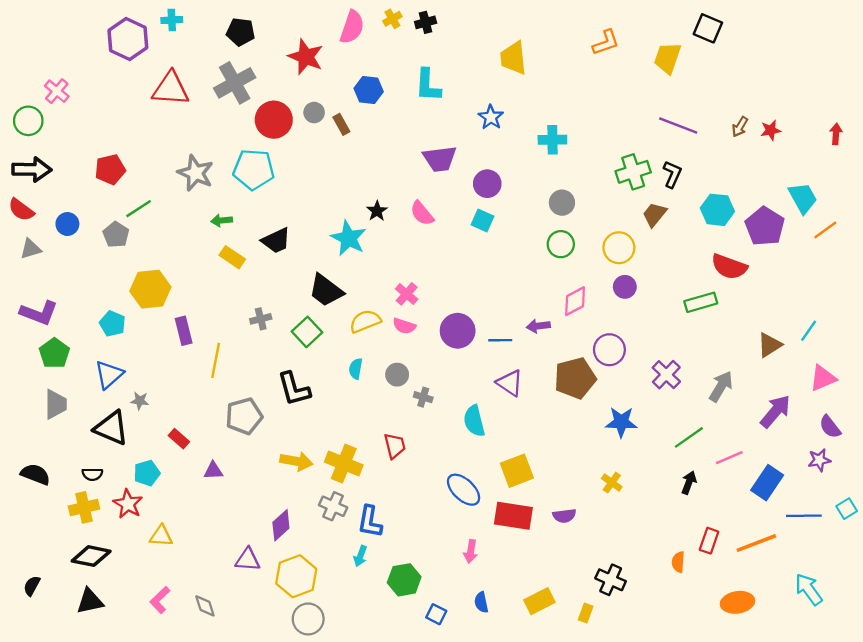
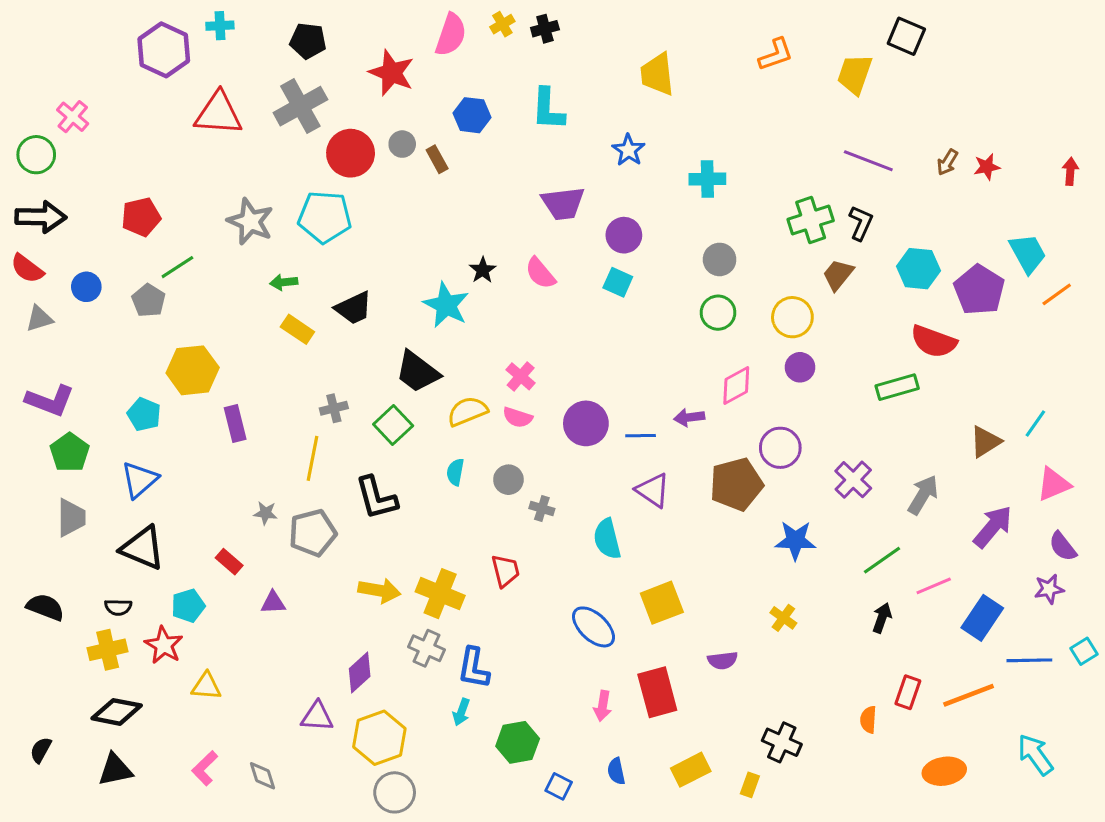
yellow line: (216, 360) -> (313, 458), moved
gray star: (140, 401) -> (266, 513), moved
red rectangle: (513, 516) -> (657, 692), moved, turned 66

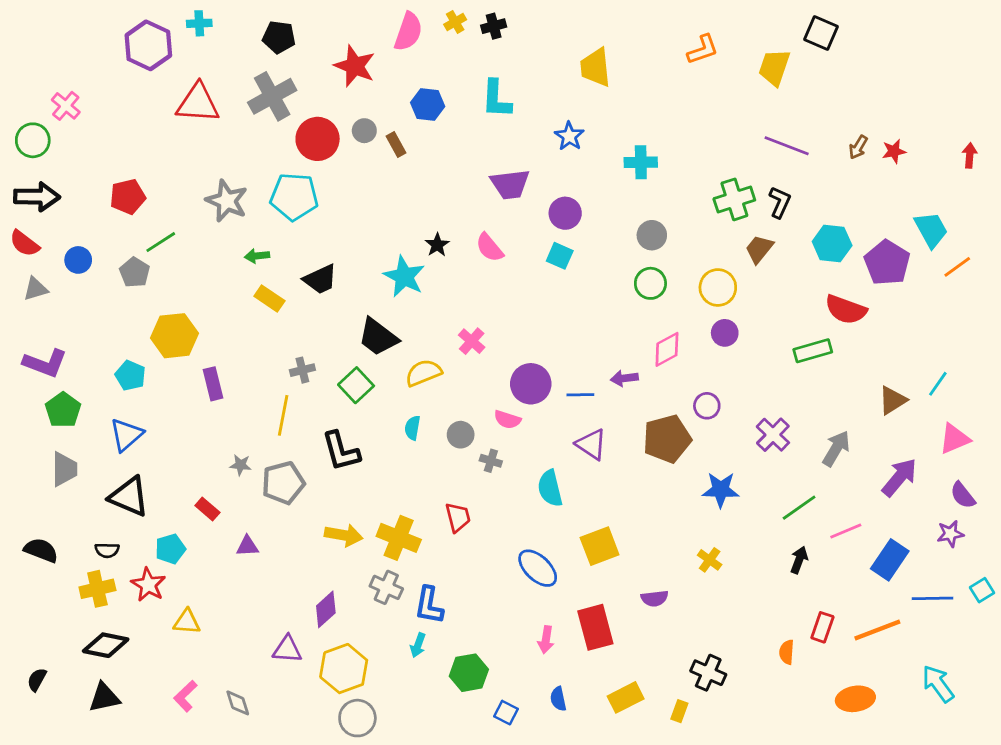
pink semicircle: (518, 417) -> (507, 420), moved
purple circle: (780, 448) -> (707, 406), size x0.7

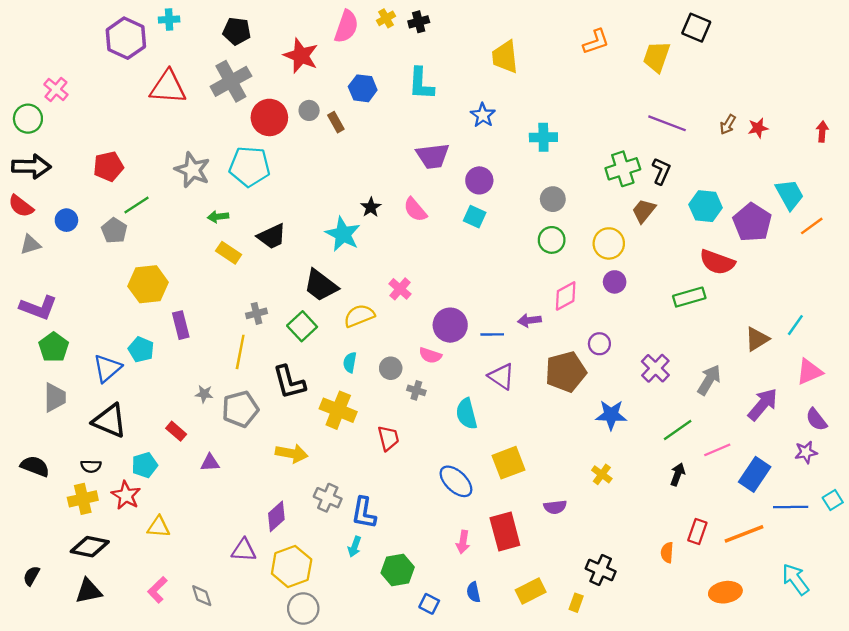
cyan pentagon: (130, 376) -> (141, 350), moved
yellow cross: (399, 538) -> (338, 410), moved

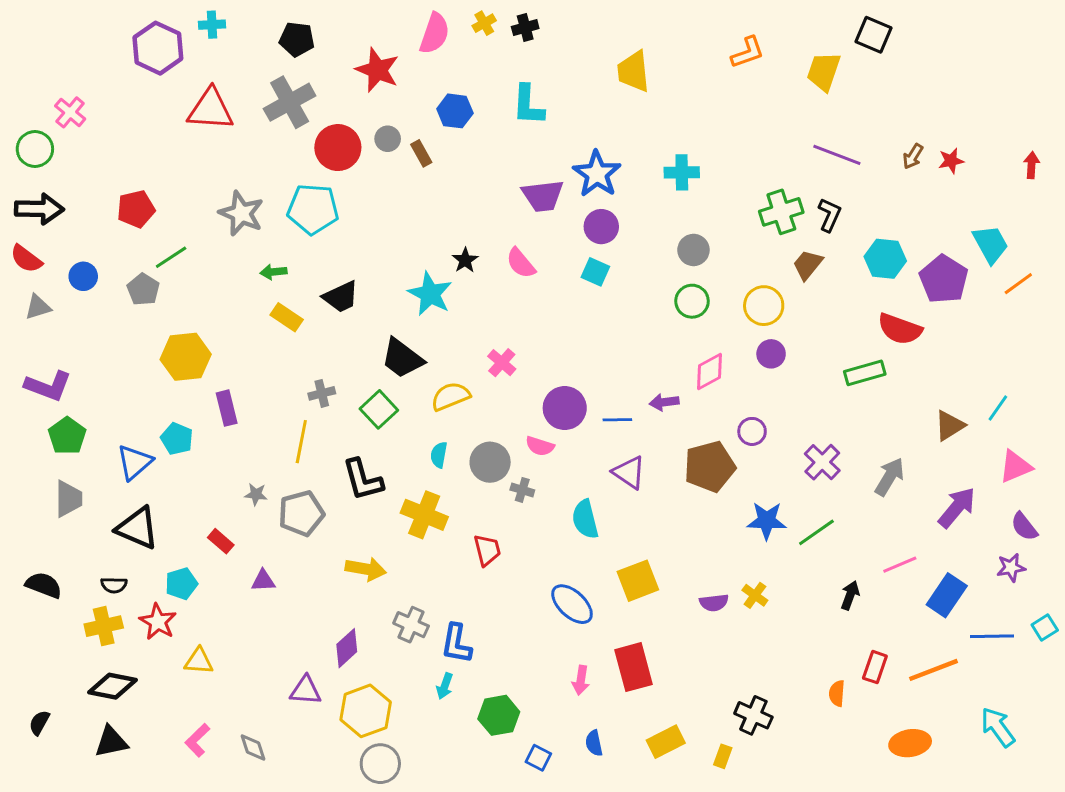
blue star: (483, 115) -> (597, 174), moved, size x1.5
gray circle: (391, 368) -> (490, 462), size x1.4
green line: (678, 430) -> (816, 532), moved
purple semicircle: (555, 507) -> (714, 603), moved

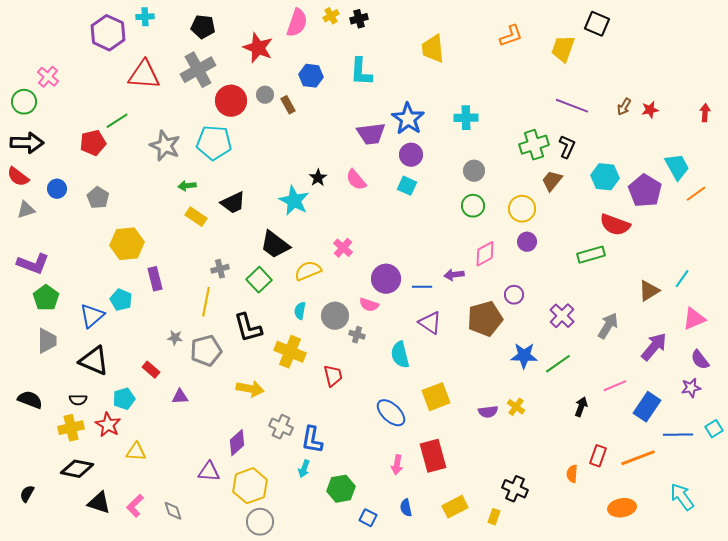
green line: (171, 257) -> (117, 121), moved
black triangle: (111, 742) -> (99, 503), moved, turned 30

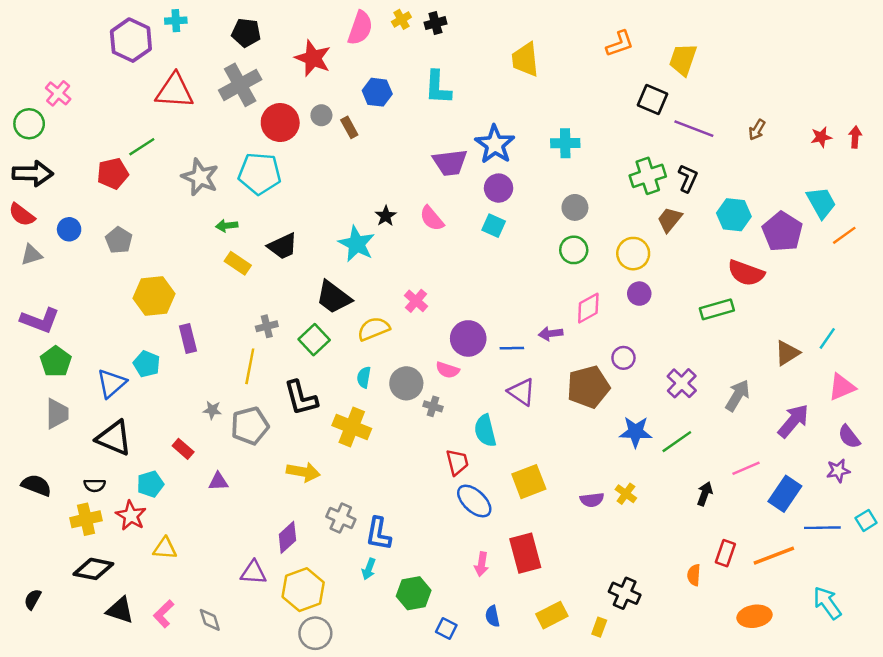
black square: (597, 24) -> (653, 99), moved
red star: (650, 110) -> (821, 137), moved
red trapezoid: (333, 376) -> (457, 462), moved

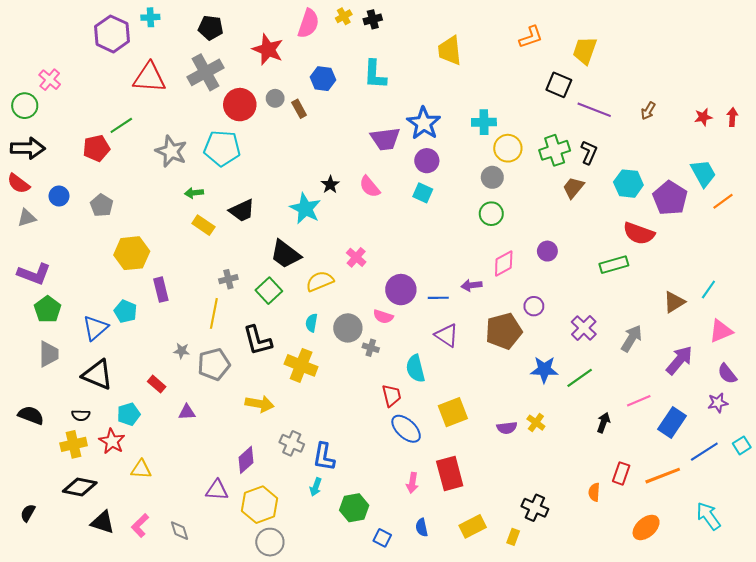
yellow circle: (633, 254) -> (508, 148), moved
blue line: (822, 528) -> (704, 452), turned -32
orange ellipse: (754, 616) -> (646, 527), turned -32

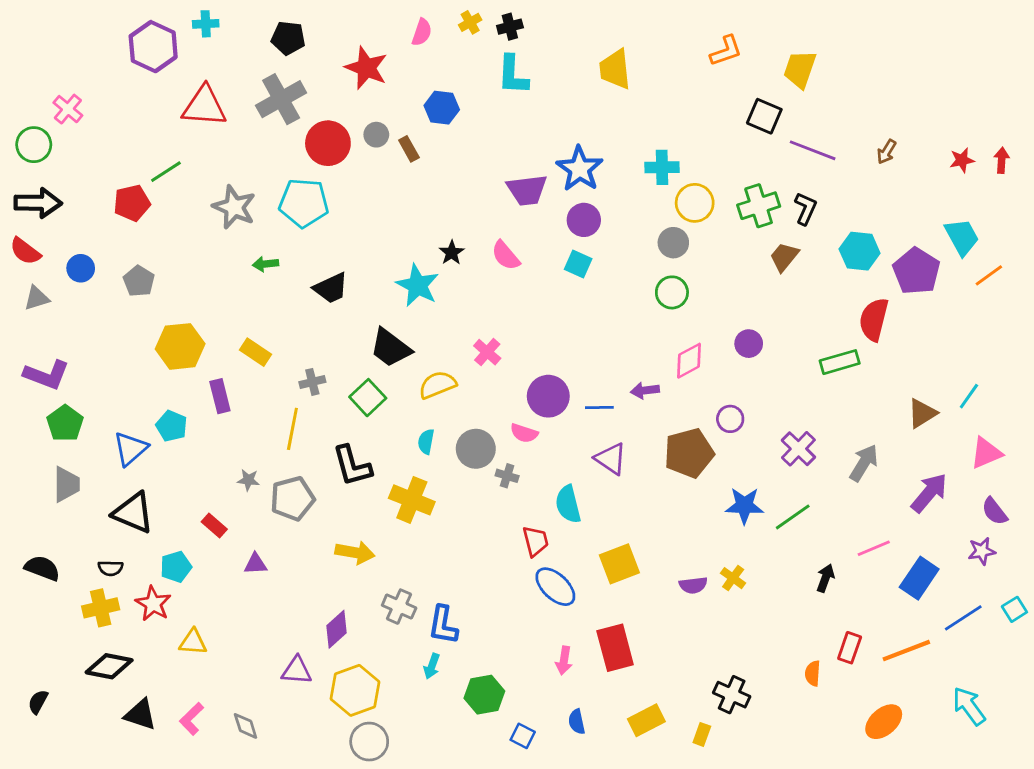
pink semicircle: (308, 24) -> (422, 32), size x0.7
cyan L-shape: (375, 74) -> (513, 75), moved
yellow rectangle: (203, 225) -> (255, 352), moved
red semicircle: (639, 233) -> (874, 319), turned 84

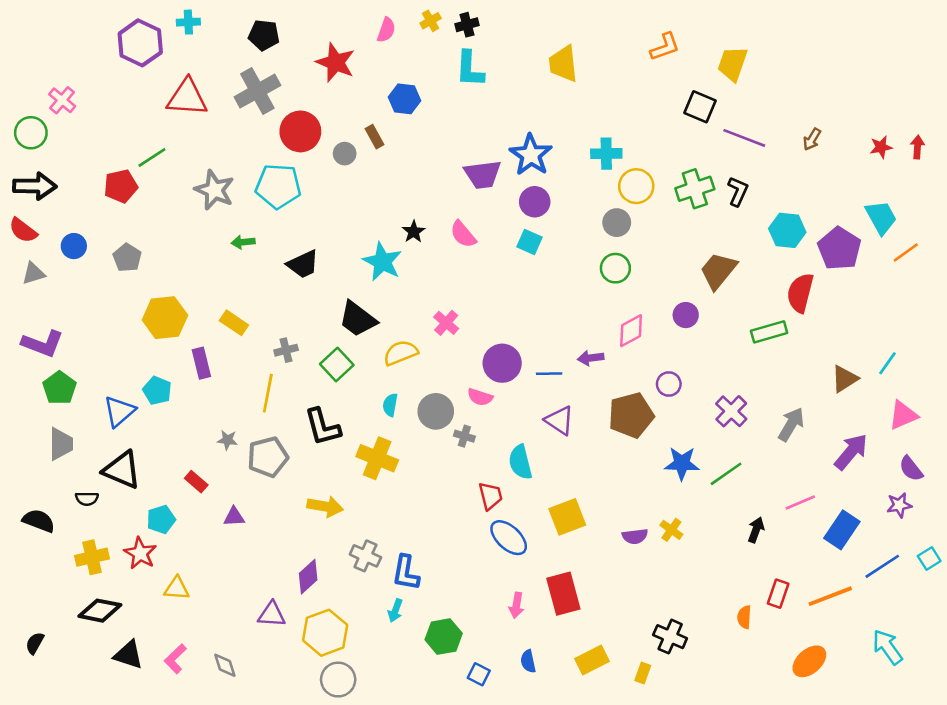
gray circle: (376, 135) -> (345, 154), moved
brown trapezoid: (784, 257) -> (718, 271), moved, size x1.4
black semicircle: (111, 568) -> (87, 499), moved

